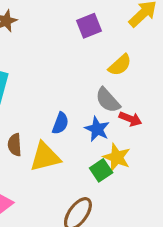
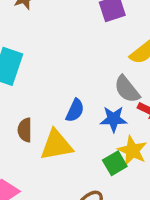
blue star: (97, 129) -> (114, 119), turned -30

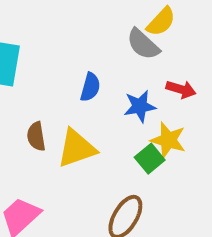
gray semicircle: (127, 89) -> (143, 44), moved
blue semicircle: (75, 110) -> (90, 87), moved

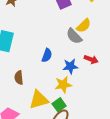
yellow star: (168, 140) -> (63, 85), moved, turned -30
yellow triangle: (77, 148) -> (39, 100), moved
green square: (150, 159) -> (59, 105), moved

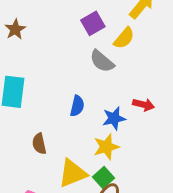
yellow semicircle: (84, 26) -> (124, 38), moved
gray semicircle: (74, 36) -> (102, 61), moved

